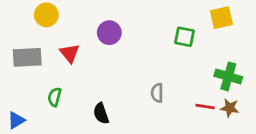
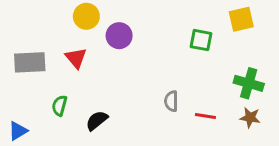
yellow circle: (46, 15) -> (86, 16), moved
red line: (205, 107) -> (205, 116), moved
black semicircle: (101, 113) -> (97, 121), moved, turned 70

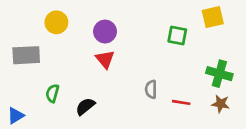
yellow circle: (86, 16) -> (56, 22), moved
red triangle: (76, 58) -> (105, 59), moved

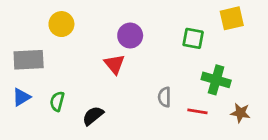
purple circle: (105, 32) -> (130, 36), moved
green cross: (219, 74) -> (216, 80), moved
blue triangle: (16, 116) -> (21, 97), moved

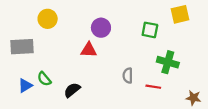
red triangle: (114, 64) -> (89, 50), turned -48
blue triangle: (21, 97) -> (25, 86), moved
green semicircle: (57, 101) -> (44, 79), turned -56
brown star: (240, 113) -> (193, 98), moved

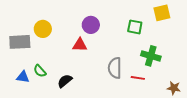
yellow circle: (48, 19) -> (43, 29), moved
gray semicircle: (128, 76) -> (115, 68), size x1.5
blue triangle: (25, 86) -> (23, 77), turned 40

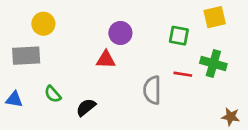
yellow circle: (43, 29) -> (43, 24), moved
green cross: (151, 56) -> (213, 64), moved
blue triangle: (23, 77) -> (14, 99), moved
red line: (138, 78) -> (183, 74), moved

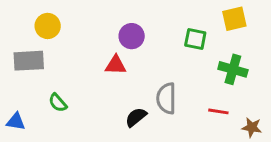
red line: (183, 74) -> (218, 111), moved
blue triangle: (14, 99) -> (16, 122), moved
black semicircle: (86, 107) -> (136, 117), moved

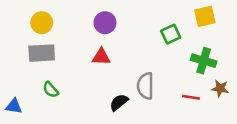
purple circle: (132, 36) -> (105, 23), moved
green square: (195, 39) -> (171, 34), turned -36
gray rectangle: (29, 61) -> (42, 53), moved
brown star: (252, 127) -> (220, 88), moved

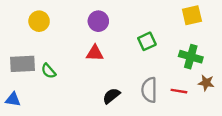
green square: (171, 34) -> (147, 41), moved
gray rectangle: (42, 53) -> (22, 64), moved
gray semicircle: (145, 86) -> (149, 90), moved
green semicircle: (51, 90) -> (49, 71), moved

